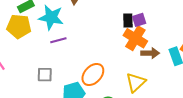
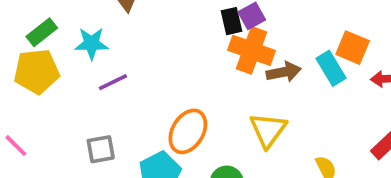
cyan star: (51, 17) -> (91, 43), size x0.7

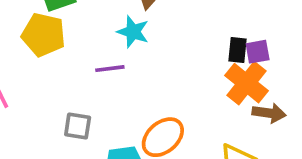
cyan star: (91, 43) -> (133, 32), moved

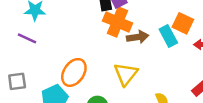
purple line: (110, 69) -> (27, 38), turned 48

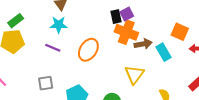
cyan rectangle: (168, 36) -> (163, 52), moved
orange ellipse: (74, 72) -> (88, 50), moved

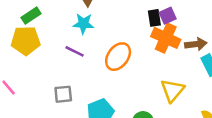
brown arrow: (143, 44) -> (196, 44), moved

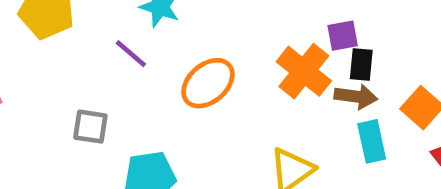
purple square: (168, 16) -> (343, 36), moved
black rectangle: (154, 18) -> (361, 64), moved

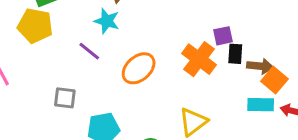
brown arrow: (356, 96) -> (260, 66), moved
cyan rectangle: (372, 141) -> (261, 105), moved, turned -75

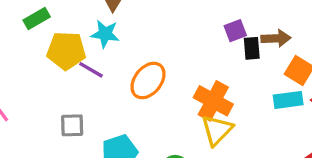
yellow pentagon: (35, 26) -> (66, 51), moved
orange cross: (199, 59) -> (213, 101), moved
brown arrow: (260, 66) -> (276, 38), moved

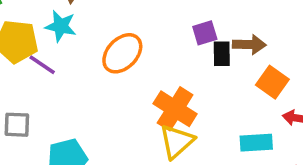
orange ellipse: (148, 80) -> (122, 53), moved
cyan rectangle: (288, 100) -> (256, 143), moved

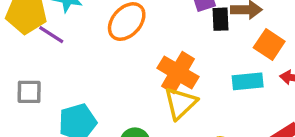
cyan rectangle: (256, 143) -> (248, 81), moved

